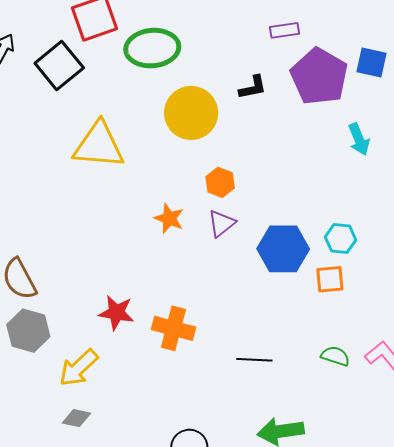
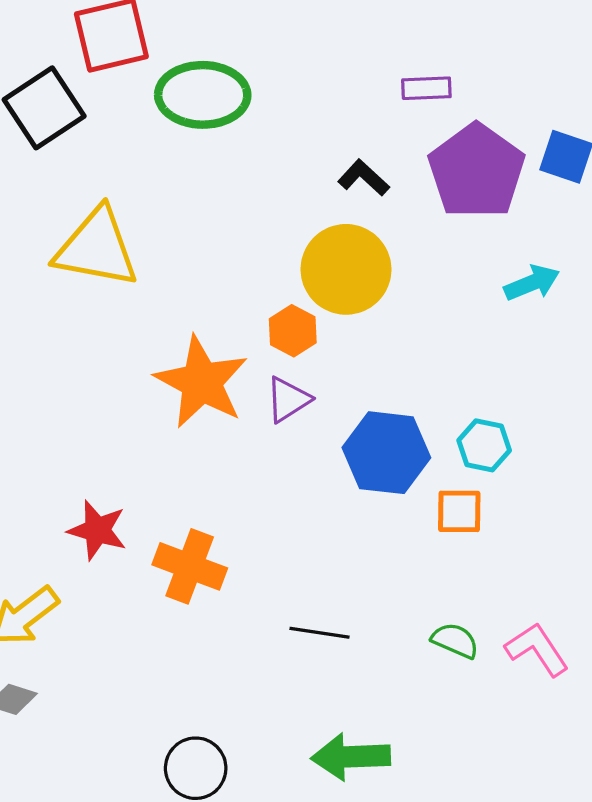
black L-shape: (253, 87) -> (364, 178), turned -132
yellow circle: (191, 113) -> (346, 269), moved
cyan arrow: (359, 139) -> (532, 283), turned -96
orange star: (169, 218) -> (201, 382), size x1.8

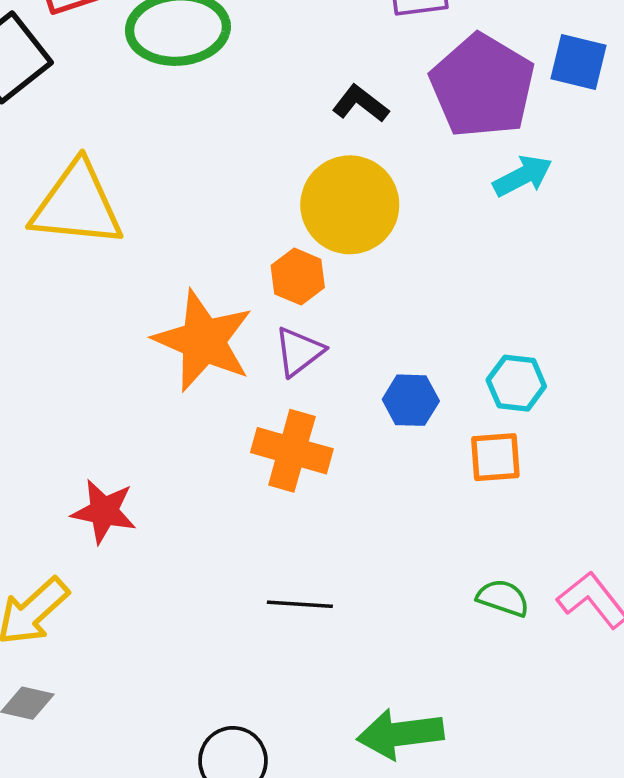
cyan arrow: (532, 283) -> (523, 176), moved
blue hexagon: (386, 453) -> (411, 400), size x0.6
orange cross: (190, 566) -> (292, 451), moved
black line: (319, 633) -> (300, 604), moved

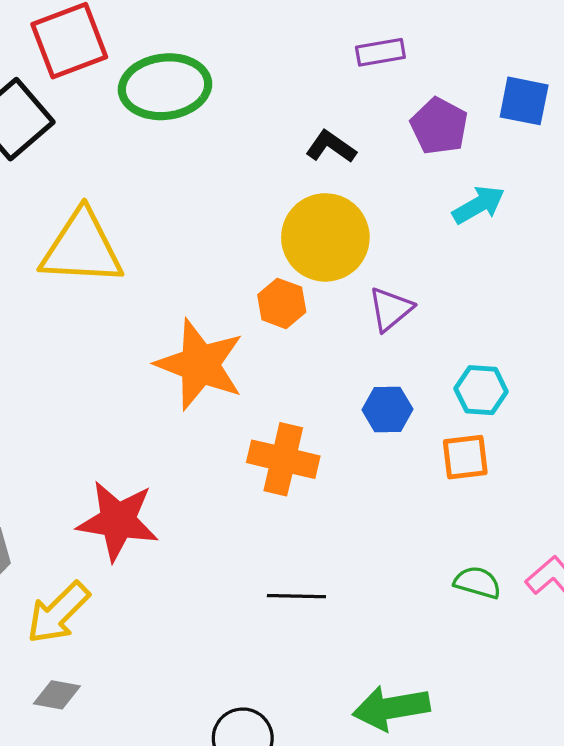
purple pentagon: (482, 86) -> (439, 126), size x0.6
purple triangle: (299, 352) -> (391, 309), moved
red star: (104, 511) -> (118, 521), size x1.4

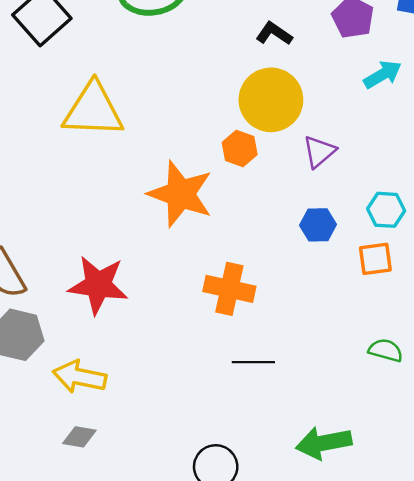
orange cross: (283, 459) -> (229, 289), moved
red star: (118, 521) -> (98, 285), moved
yellow arrow: (58, 613) -> (80, 377), turned 57

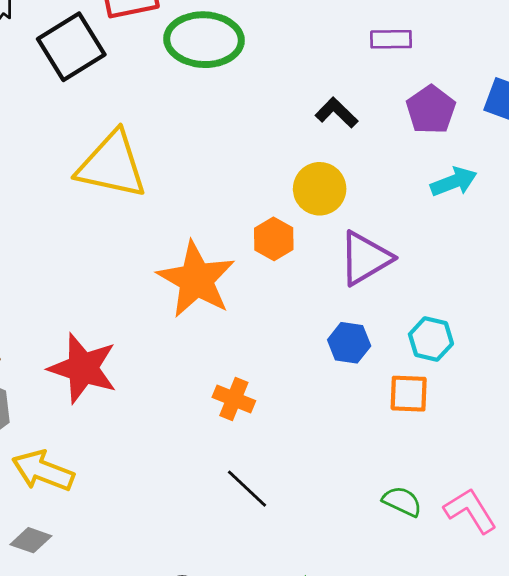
yellow circle: (271, 100) -> (320, 189), size x0.7
purple triangle: (319, 152) -> (365, 258), size x1.4
orange cross: (229, 289) -> (234, 399), size x0.7
black line: (253, 362) -> (247, 489), turned 33

